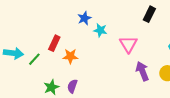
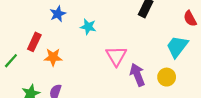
blue star: (84, 18) -> (58, 14), moved
pink triangle: (128, 44) -> (116, 56), moved

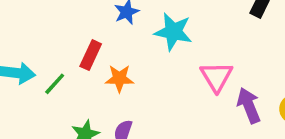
cyan star: (88, 27) -> (173, 32), size x1.5

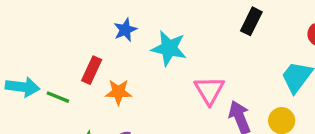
green line: (55, 84) -> (58, 97), turned 70

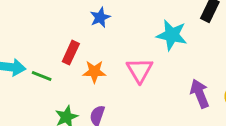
cyan star: (169, 48) -> (172, 35), moved
pink triangle: (209, 90) -> (140, 70), moved

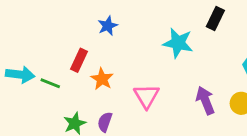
pink triangle: (140, 70) -> (146, 96), moved
orange star: (94, 72) -> (102, 79), turned 30

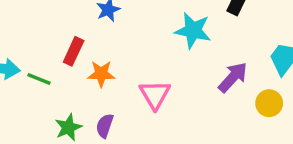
orange star: (102, 79) -> (101, 74), turned -30
purple arrow: (205, 100) -> (233, 77), moved, turned 64

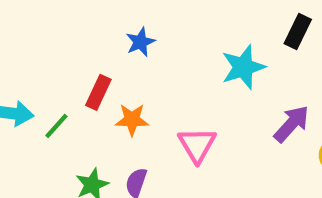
cyan star: (193, 30) -> (243, 67), turned -30
green line: (39, 79) -> (56, 126), turned -70

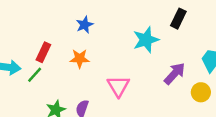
red rectangle: (98, 92) -> (43, 52), moved
orange star: (132, 120) -> (80, 59), moved

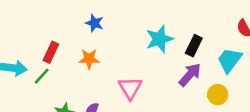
black rectangle: (178, 19) -> (194, 46), moved
blue star: (85, 25) -> (95, 23), turned -30

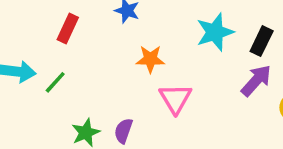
red rectangle: (51, 52) -> (68, 29), moved
orange star: (89, 59) -> (150, 59), moved

